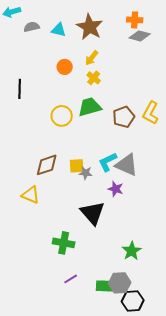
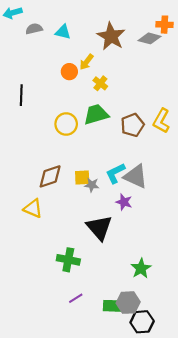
orange cross: (135, 20) -> (165, 25), moved
brown star: (90, 27) -> (111, 36), moved
yellow arrow: (92, 58) -> (86, 62), moved

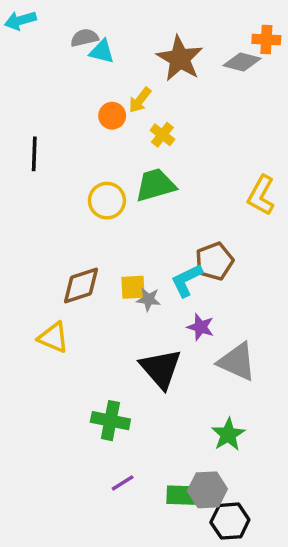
gray semicircle: (34, 29) -> (84, 38), moved
brown pentagon: (132, 125) -> (214, 261), moved
gray triangle: (136, 176) -> (237, 362), moved

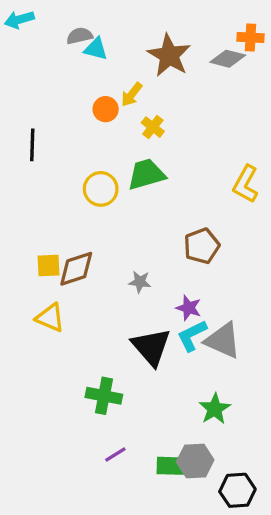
cyan L-shape: (187, 280) -> (192, 336), moved
yellow square: (133, 287) -> (49, 265), moved
black hexagon: (230, 521) -> (237, 490), moved

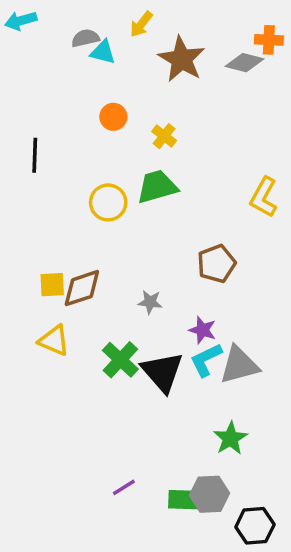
yellow arrow: (132, 94) -> (141, 24), moved
gray triangle: (223, 340) -> (239, 365), turned -39
green cross: (104, 396) -> (120, 360), moved, turned 32

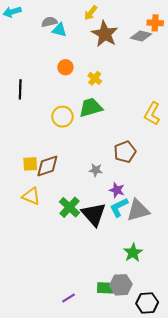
yellow arrow: (141, 24) -> (91, 13), moved
gray star: (150, 302) -> (96, 170), moved
purple line: (124, 487) -> (69, 298), moved

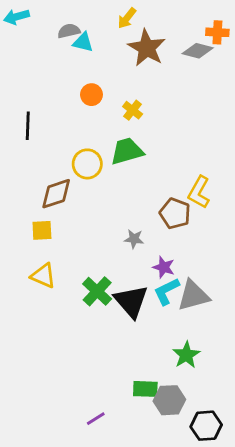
yellow L-shape: (152, 114) -> (199, 192), moved
brown pentagon: (125, 152) -> (175, 213), turned -30
brown diamond: (47, 166) -> (56, 194), moved
green rectangle: (106, 288) -> (145, 389), moved

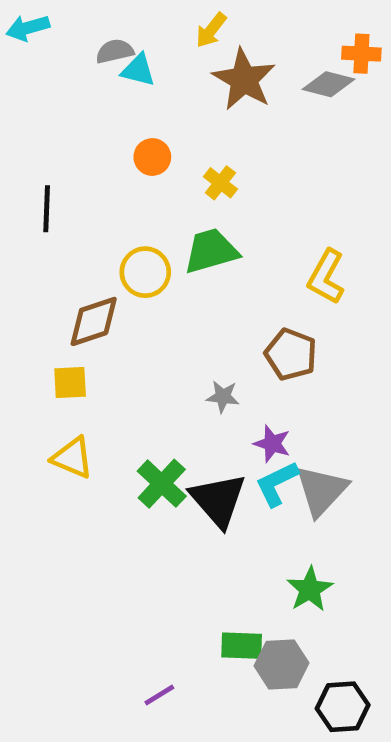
yellow L-shape: (199, 192) -> (326, 277), moved
gray triangle: (193, 296) -> (321, 491), turned -32

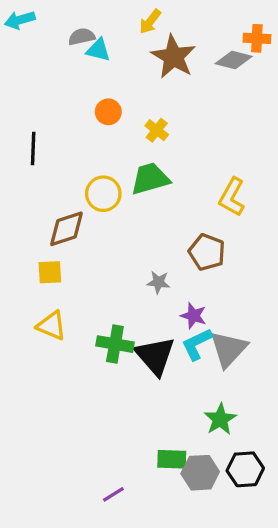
green cross: (162, 484) -> (115, 344), turned -33
black hexagon: (343, 707) -> (245, 469), moved

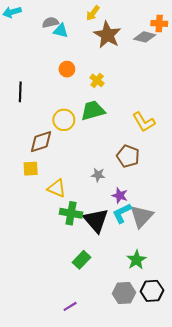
yellow L-shape: (232, 197) -> (144, 122), turned -60
yellow triangle: (51, 326) -> (57, 188), moved
green rectangle: (172, 459) -> (81, 260), moved, turned -48

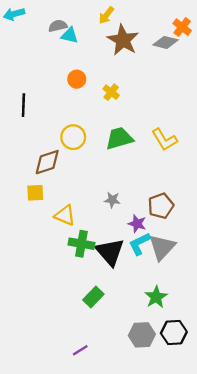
orange cross: (159, 23) -> (182, 27), turned 35
green trapezoid: (93, 111) -> (119, 138), moved
brown pentagon: (128, 156) -> (161, 206), moved, turned 30

